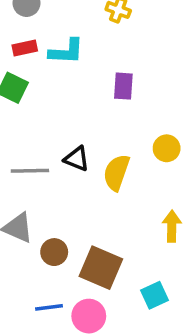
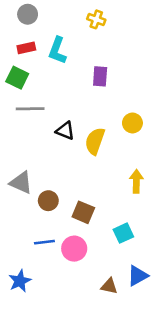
cyan L-shape: (66, 51) -> (57, 50), turned 108
gray line: (30, 171) -> (30, 109), moved
brown square: (101, 268) -> (83, 212), size x0.7

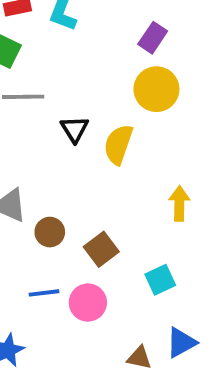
purple rectangle: (100, 76) -> (153, 38), moved, turned 30
yellow circle: (132, 123) -> (156, 89), moved, size x1.5
black triangle: (65, 131) -> (75, 129), turned 36
brown square: (83, 212) -> (101, 249), turned 30

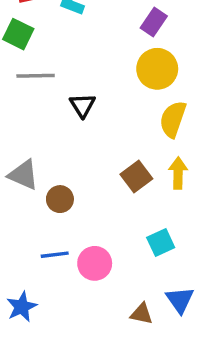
yellow semicircle: (118, 144) -> (173, 119), moved
brown square: (101, 249) -> (136, 177), moved
blue triangle: (181, 343) -> (180, 300), turned -36

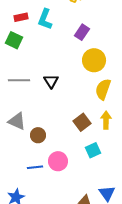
purple rectangle: (154, 22) -> (82, 32), moved
gray line: (36, 76) -> (19, 80), moved
cyan square: (161, 243) -> (93, 150), moved
pink circle: (95, 263) -> (58, 161), moved

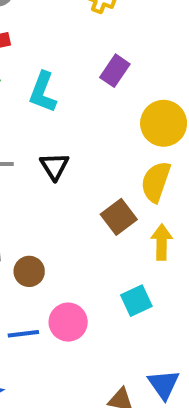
cyan L-shape: (45, 19) -> (43, 92), moved
yellow circle: (94, 60) -> (164, 123), moved
brown square: (82, 122) -> (119, 217), moved

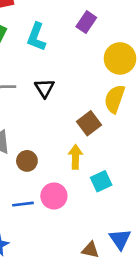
yellow arrow: (162, 242) -> (75, 157), moved

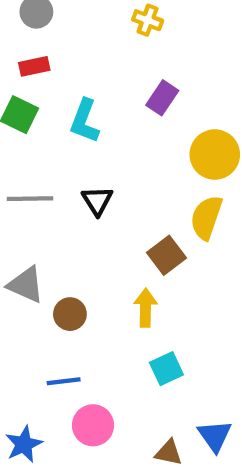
cyan square: (101, 181) -> (166, 369), moved
pink circle: (54, 196) -> (93, 425), moved

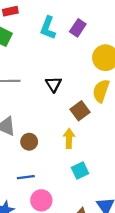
cyan L-shape: (85, 121) -> (48, 28), moved
black triangle: (97, 201) -> (53, 84), moved

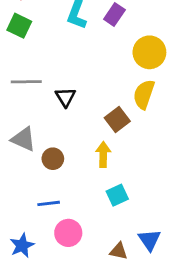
black triangle: (53, 84) -> (65, 97), moved

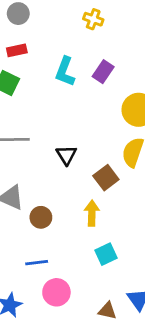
black triangle: (65, 97) -> (66, 155), moved

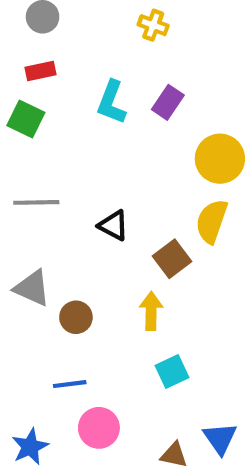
black triangle: (66, 155) -> (114, 225), turned -30

